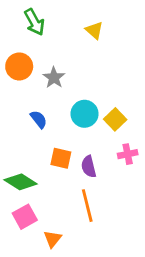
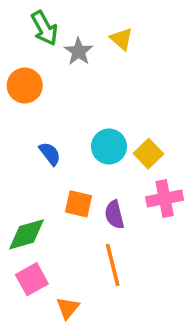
gray star: (54, 78) -> (79, 51), moved
pink cross: (128, 154) -> (165, 199), size x1.4
green diamond: (21, 182) -> (26, 234), turned -48

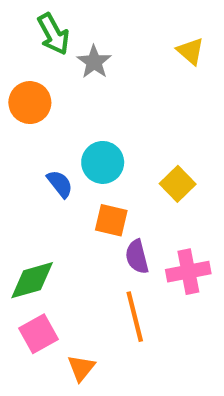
yellow triangle: (122, 39) -> (190, 51), moved
cyan circle: (109, 146) -> (103, 162), moved
pink cross: (165, 199) -> (188, 272), moved
orange square: (79, 204) -> (111, 220), moved

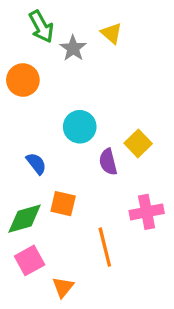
yellow triangle: (190, 51) -> (111, 33), moved
blue semicircle: (60, 184) -> (36, 164), moved
orange square: (111, 220) -> (63, 204), moved
purple semicircle: (137, 257) -> (108, 162), moved

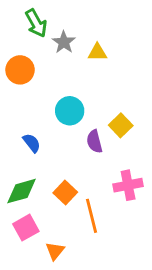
yellow triangle: (111, 33) -> (97, 52), moved, turned -42
orange square: (63, 204) -> (65, 193), moved, turned 30

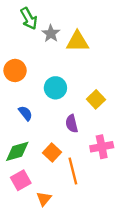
yellow triangle: (97, 52) -> (77, 42), size x1.5
orange circle: (20, 70) -> (15, 70), moved
purple semicircle: (94, 141) -> (72, 124), moved

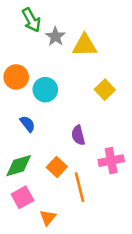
cyan circle: (55, 88) -> (45, 90), moved
yellow square: (96, 99) -> (105, 90), moved

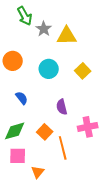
cyan circle: (45, 90) -> (49, 69), moved
pink square: (22, 197) -> (18, 156), turned 30

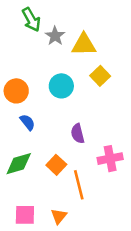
orange circle: (13, 61) -> (16, 91), moved
yellow square: (83, 71) -> (100, 76), moved
pink square: (18, 156) -> (25, 215), moved
orange triangle: (38, 172) -> (59, 216), moved

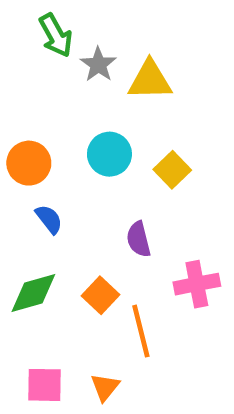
yellow square: (100, 76) -> (172, 170), moved

